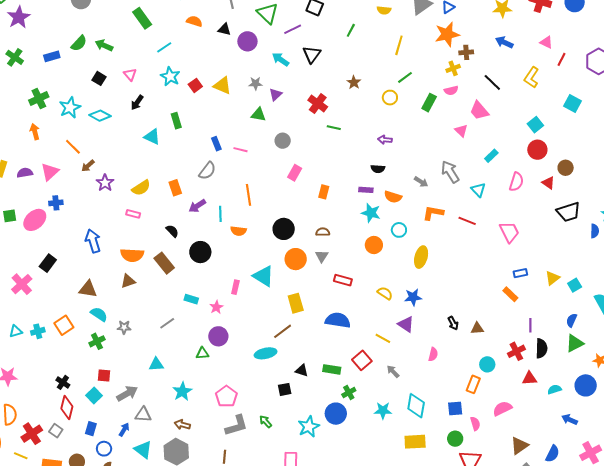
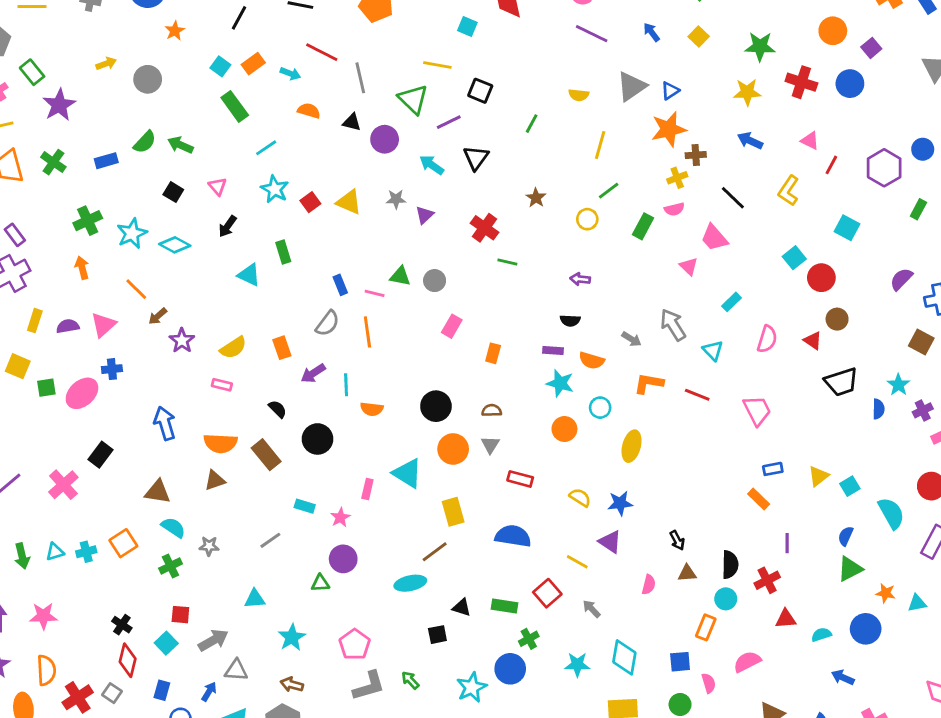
green triangle: (259, 115) -> (400, 276), moved
red circle: (537, 150) -> (821, 278), moved
orange line: (248, 195) -> (367, 332), moved
brown triangle: (477, 328) -> (687, 573), moved
black semicircle: (541, 348) -> (730, 565), moved

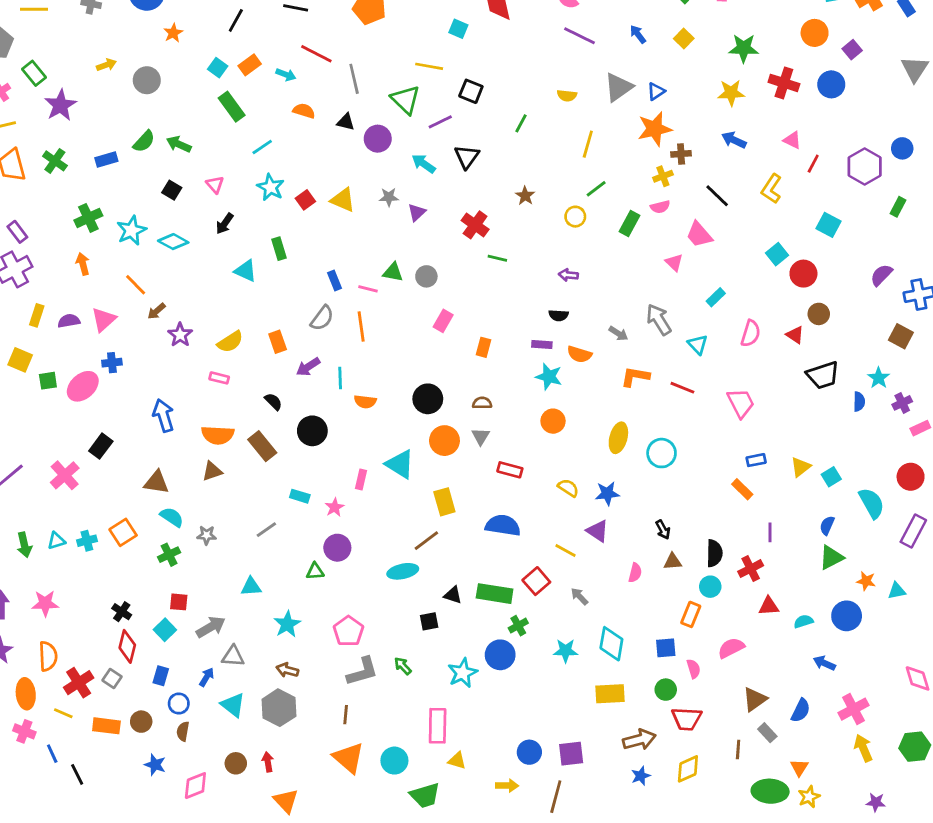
cyan circle: (600, 408) -> (662, 453), moved, size x1.4
green rectangle: (504, 606) -> (495, 594), size x1.4

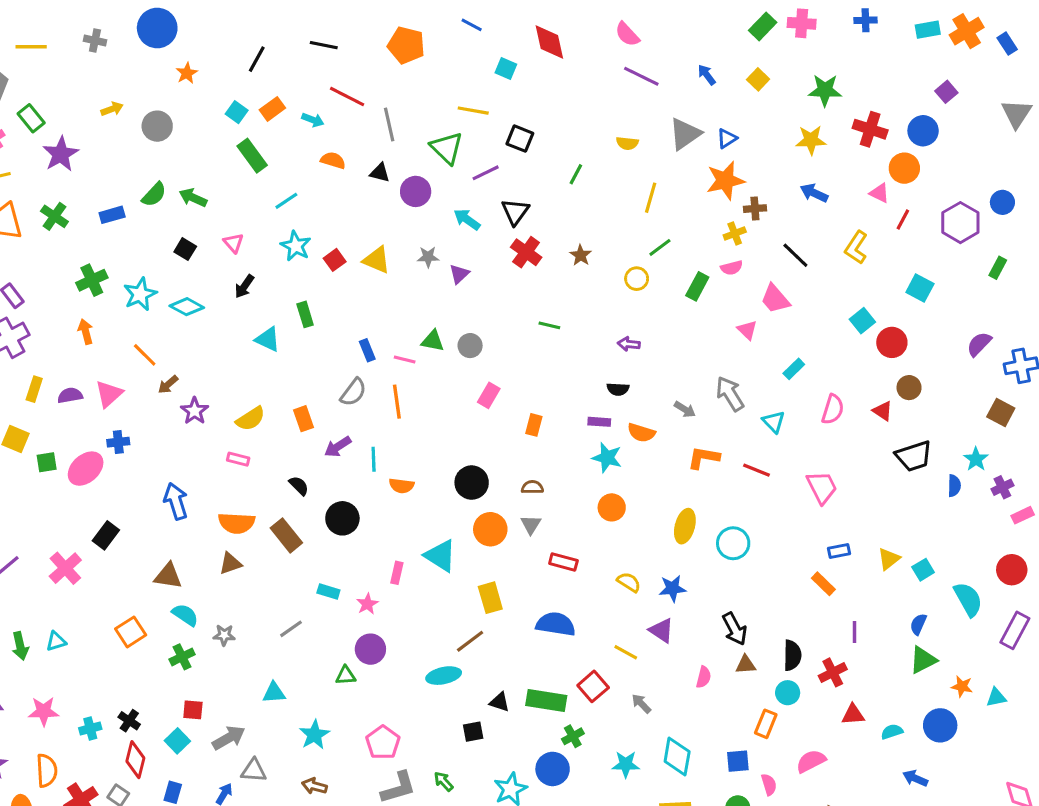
orange circle: (815, 33) -> (904, 168), moved
red cross: (475, 225) -> (526, 252), moved
black arrow: (663, 530) -> (735, 629), size x1.5
cyan cross: (87, 541) -> (90, 728), moved

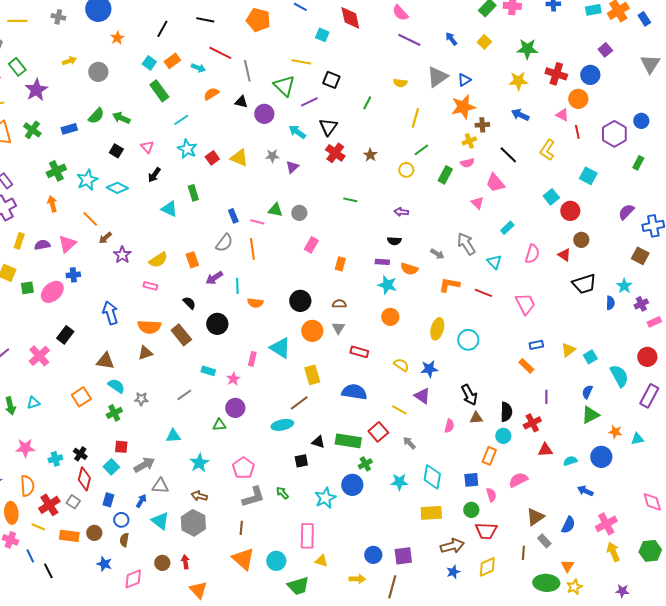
orange semicircle: (333, 160) -> (211, 94), turned -49
red line: (903, 219) -> (577, 132), turned -40

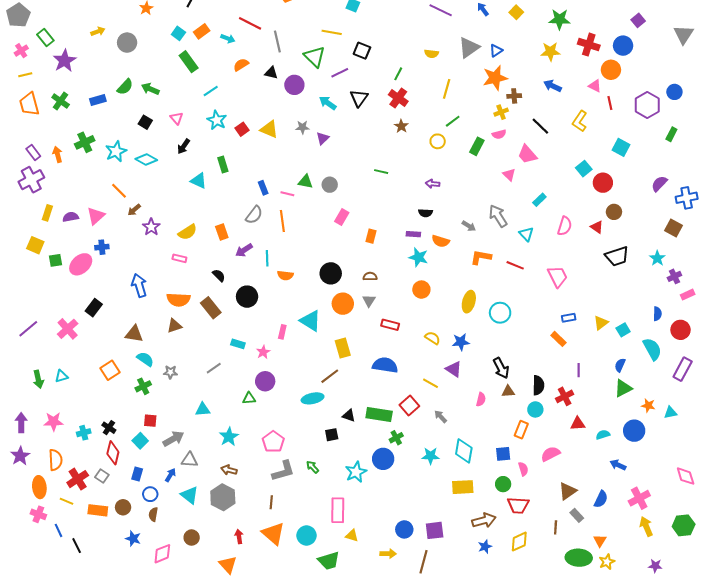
red cross: (335, 153) -> (398, 98), moved
orange arrow: (52, 204) -> (58, 154), moved
blue semicircle: (610, 303) -> (657, 314), moved
red arrow: (185, 562) -> (239, 537), moved

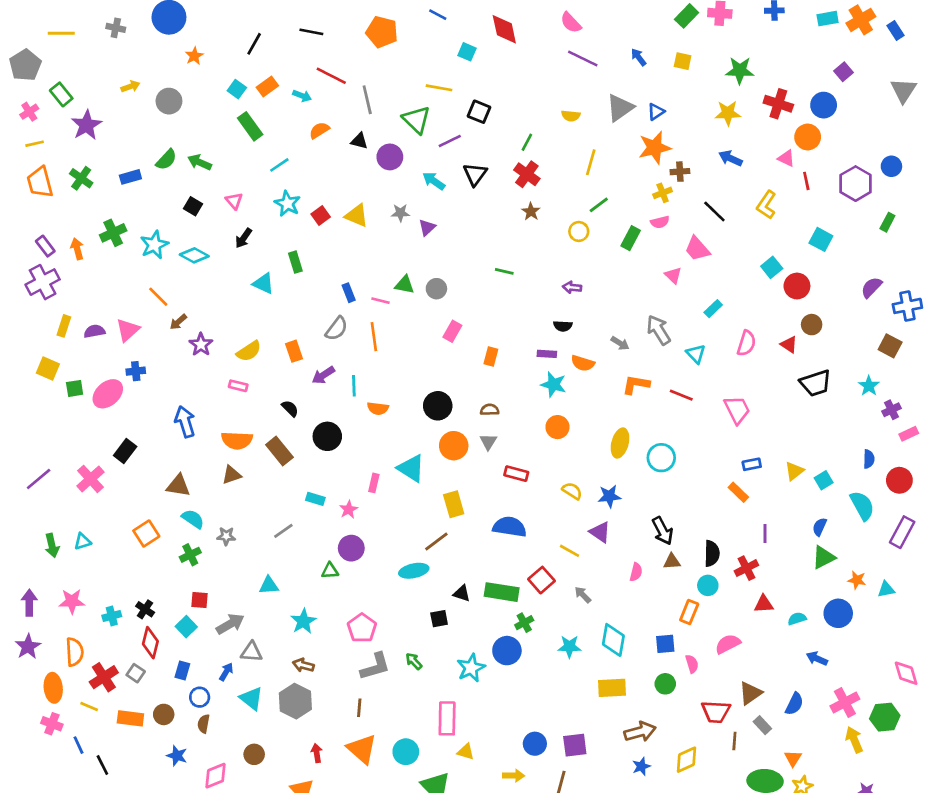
yellow square: (516, 12) -> (683, 61), turned -32
red trapezoid: (518, 505) -> (716, 712), moved
green hexagon: (684, 525) -> (885, 717), moved

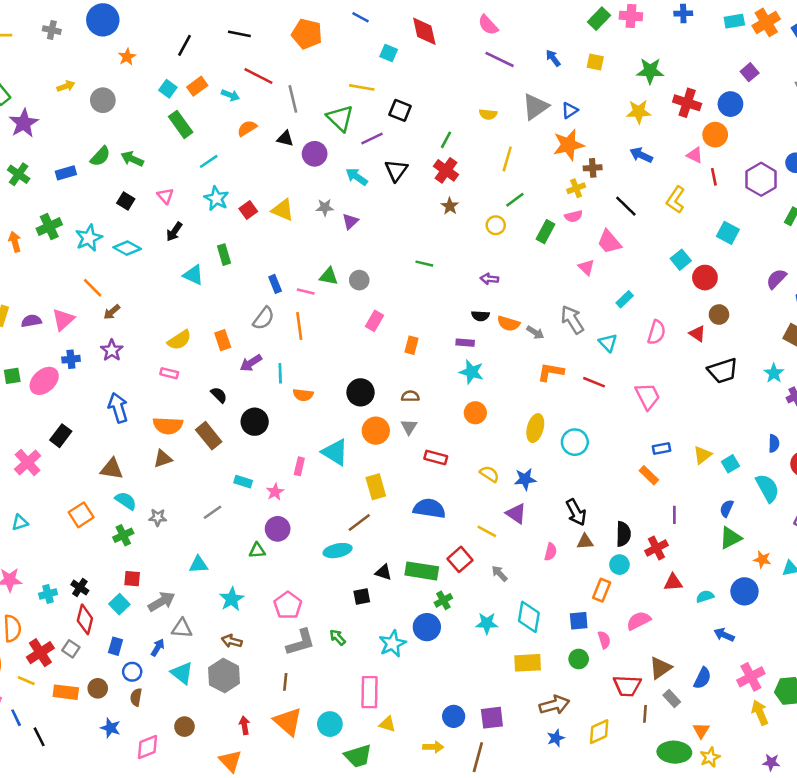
purple star: (201, 345) -> (112, 350), moved
orange semicircle: (583, 363) -> (508, 323), moved

